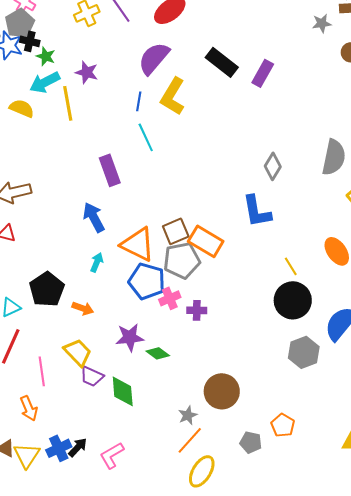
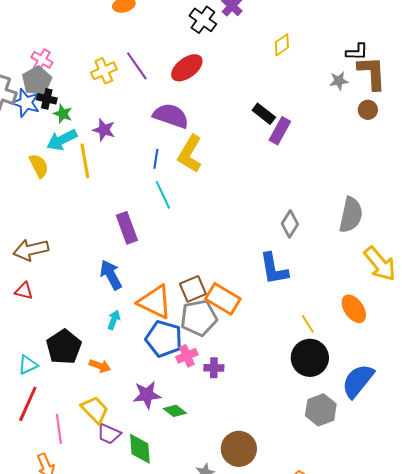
purple semicircle: (154, 58) -> (171, 116), turned 69
black rectangle: (222, 62) -> (264, 114), moved, size x0.7
yellow semicircle: (22, 108) -> (39, 166), turned 40

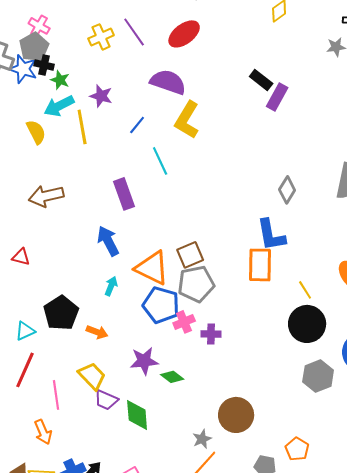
blue line: (156, 159) -> (137, 125), moved, turned 30
brown arrow: (31, 250) -> (46, 196), moved
orange rectangle: (223, 299) -> (260, 265), moved, turned 60

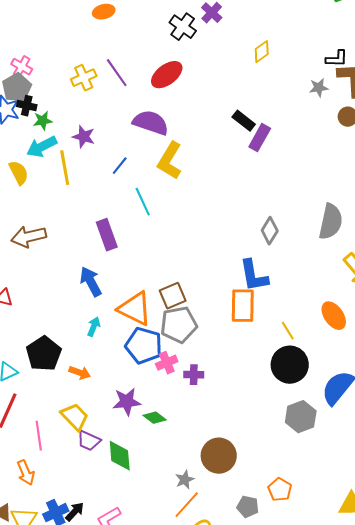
green star: (60, 80) -> (43, 121), turned -30

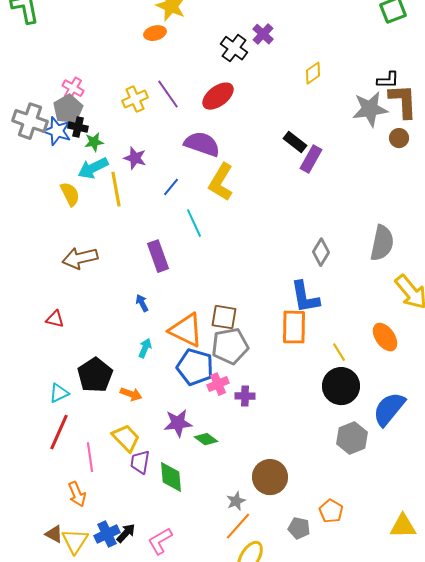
gray star: (319, 88) -> (370, 109), size x1.8
blue arrow: (91, 282) -> (142, 303), size x0.6
brown square: (173, 296) -> (224, 317), turned 32
purple trapezoid: (89, 441) -> (140, 462), turned 75

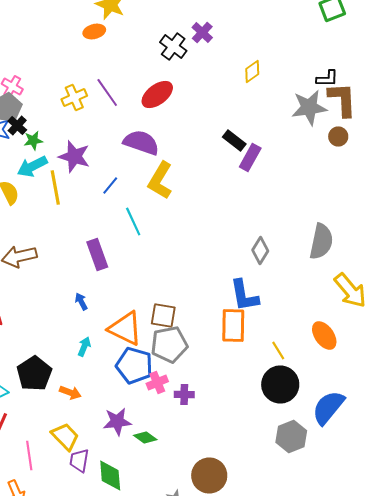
black cross: (78, 127) -> (17, 126), turned 30
purple star: (135, 158) -> (74, 156), size x1.4

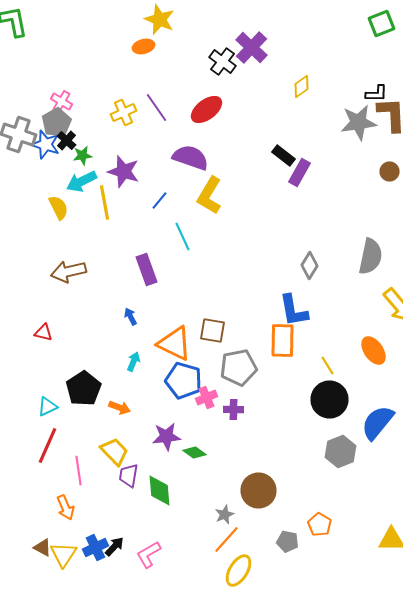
purple cross: (202, 32) -> (252, 48), size x1.5
brown circle: (338, 136) -> (390, 172), moved
gray pentagon: (169, 344) -> (238, 368), moved

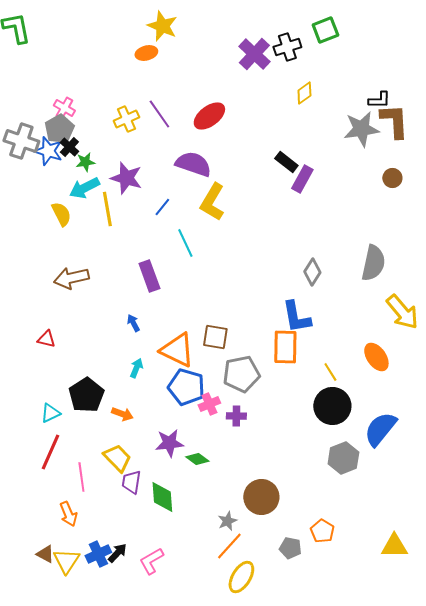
green square: (382, 24) -> (325, 30), moved
black cross: (222, 62) -> (287, 47), moved, turned 36

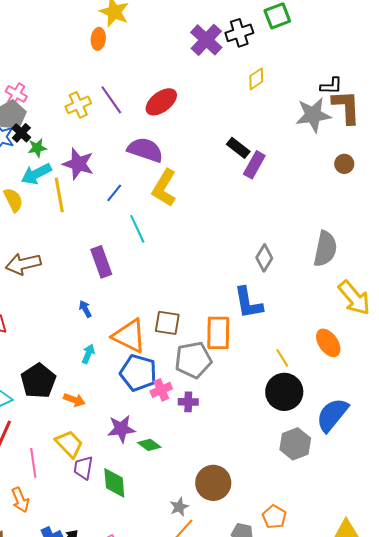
orange ellipse: (146, 53) -> (98, 39), turned -70
orange rectangle: (285, 347) -> (218, 333), moved

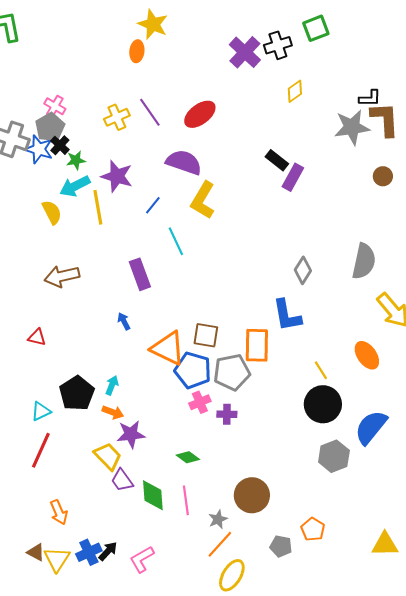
cyan arrow: (88, 354) -> (112, 385), moved
blue pentagon: (138, 373) -> (193, 370), moved
purple star: (121, 429) -> (131, 434), moved
pink line: (33, 463) -> (186, 500), moved
purple trapezoid: (83, 468) -> (122, 480), turned -45

